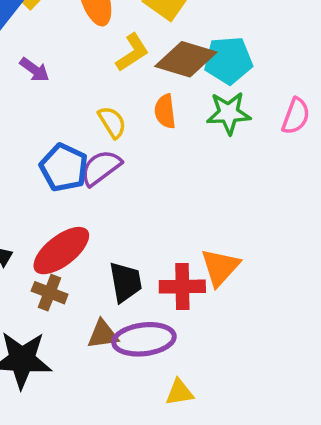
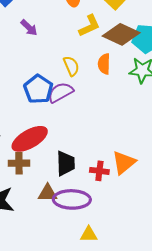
red cross: (182, 287) -> (99, 171), size x0.7
brown cross: (50, 293) -> (19, 163), turned -30

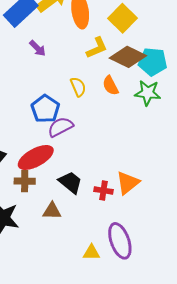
orange semicircle: (104, 64) -> (110, 86), turned -30
purple semicircle: (61, 92) -> (60, 127), moved
black trapezoid: (66, 163) -> (70, 182), turned -50
purple ellipse: (72, 199) -> (120, 241), moved, turned 68

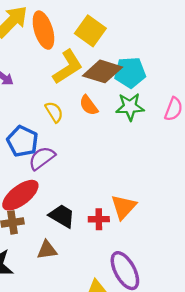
yellow L-shape: (97, 48) -> (68, 67), size x1.4

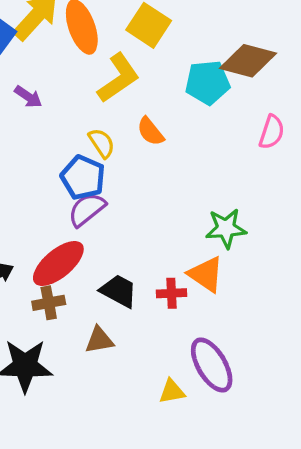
brown diamond: (102, 71) -> (248, 61), moved
green star: (130, 107) -> (226, 228), moved
blue pentagon: (23, 141) -> (83, 177), moved
orange triangle: (124, 207) -> (206, 274), turned -36

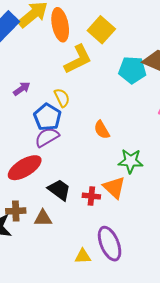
purple arrow: (28, 97) -> (22, 89), moved, turned -78
orange semicircle: (150, 131) -> (102, 130), moved
brown cross: (49, 303) -> (16, 211), moved

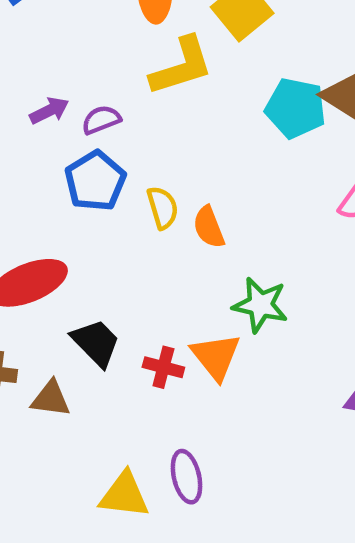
yellow semicircle: (62, 98) -> (163, 208), moved
purple semicircle: (47, 137) -> (101, 120), moved, size x0.7
purple ellipse: (110, 244) -> (186, 477), size x0.7
yellow triangle: (83, 256) -> (124, 495), size x1.4

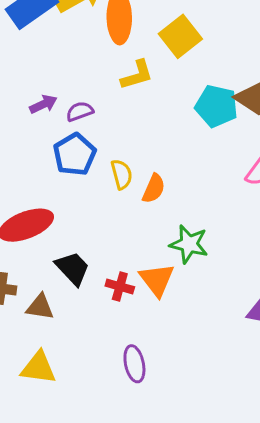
yellow L-shape: (181, 66) -> (137, 75), size x0.7
orange semicircle: (209, 227) -> (154, 189), turned -136
yellow triangle: (124, 495) -> (38, 368), moved

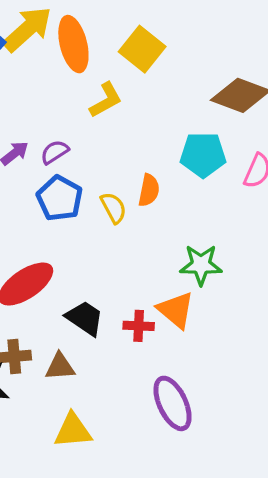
cyan pentagon: (217, 106) -> (203, 155), moved
orange semicircle: (154, 189) -> (149, 190), moved
purple ellipse: (134, 364) -> (173, 403), size x1.4

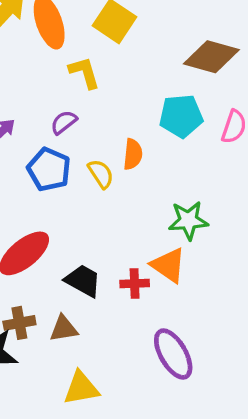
yellow L-shape: (106, 100) -> (84, 73), turned -72
purple semicircle: (55, 152) -> (64, 122), moved

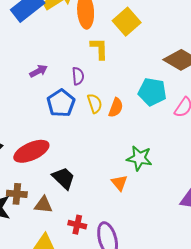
purple semicircle: (64, 122) -> (78, 76), turned 108
yellow semicircle: (101, 174) -> (95, 103), moved
orange triangle: (168, 265) -> (119, 183), size x0.7
red cross: (135, 284) -> (77, 225), moved

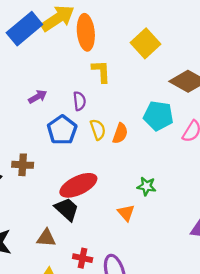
yellow square: (127, 22) -> (146, 43), moved
red ellipse: (31, 151) -> (78, 185), moved
green star: (139, 158) -> (146, 186), size x0.7
brown cross: (17, 194) -> (23, 165), moved

